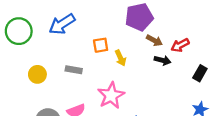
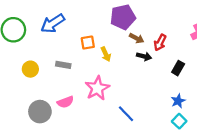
red arrow: (180, 45) -> (160, 43), turned -35

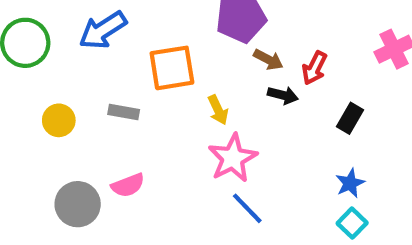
orange square: (88, 43) -> (172, 68), size x1.6
yellow arrow: (106, 54) -> (218, 110), moved
pink star: (97, 88) -> (233, 158), moved

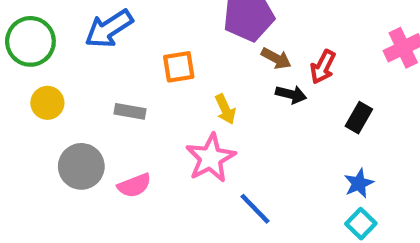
orange square: (172, 68) -> (179, 67), size x0.7
yellow circle: (59, 120) -> (47, 103), moved
pink star: (233, 158) -> (211, 158), moved
gray circle: (78, 204) -> (81, 166), moved

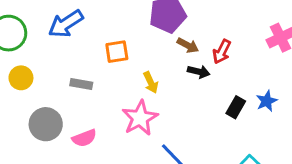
black rectangle: (359, 118) -> (236, 107), moved
blue star: (359, 183) -> (267, 101), moved

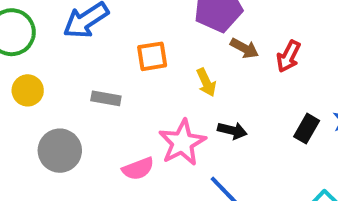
black arrow: (199, 72) -> (232, 131), moved
yellow arrow: (151, 82) -> (206, 82), moved
pink semicircle: (84, 138) -> (138, 169), moved

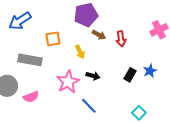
red arrow: (289, 56) -> (121, 39), turned -35
gray rectangle: (106, 98) -> (30, 60), size x1.6
pink semicircle: (138, 169) -> (31, 97), moved

